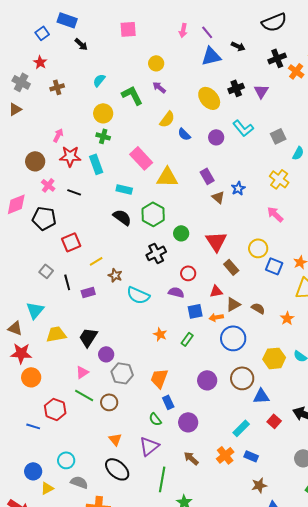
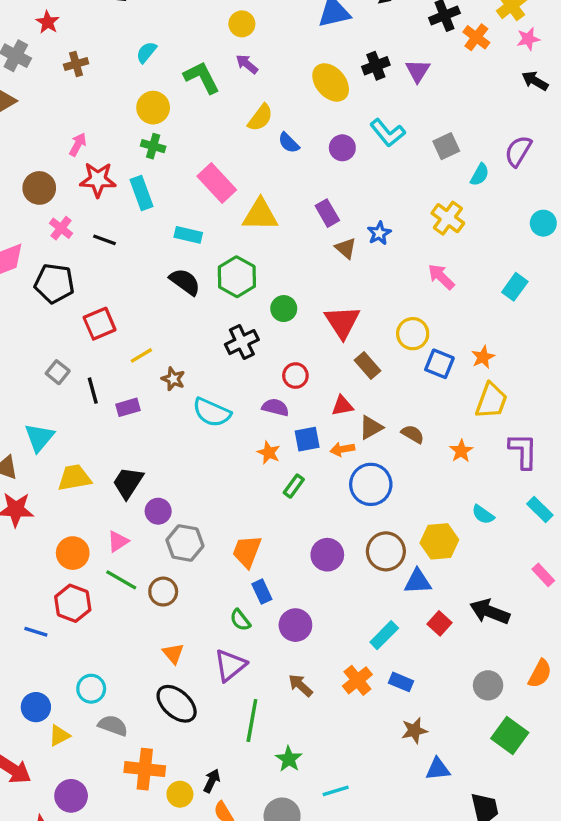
orange star: (160, 334) -> (269, 453), moved
yellow hexagon: (274, 358) -> (439, 541), moved
orange circle: (31, 377) -> (73, 553), moved

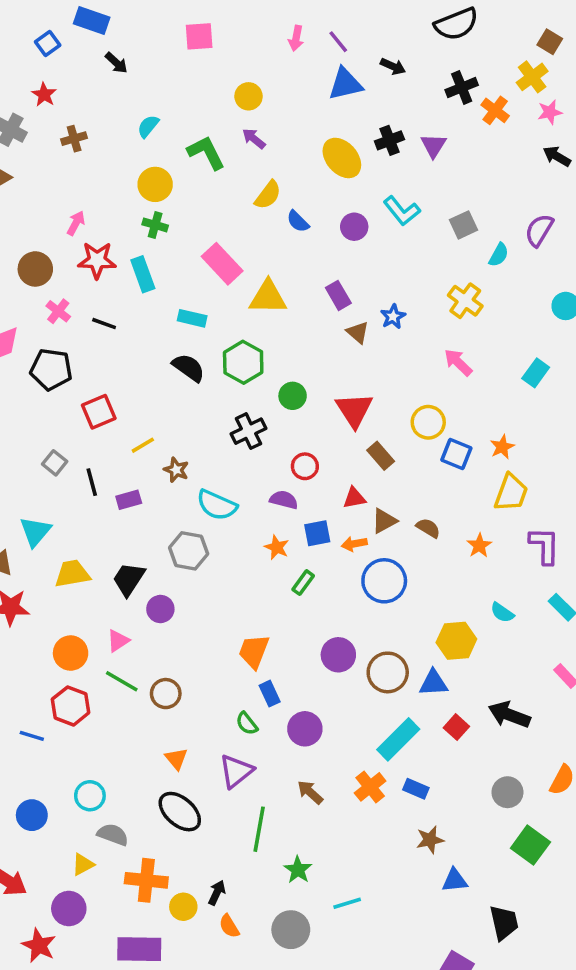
gray hexagon: (185, 543) -> (189, 551), moved
brown circle: (386, 551) -> (388, 672), moved
cyan rectangle: (384, 635) -> (398, 739), size x1.4
yellow triangle: (59, 736) -> (83, 864), moved

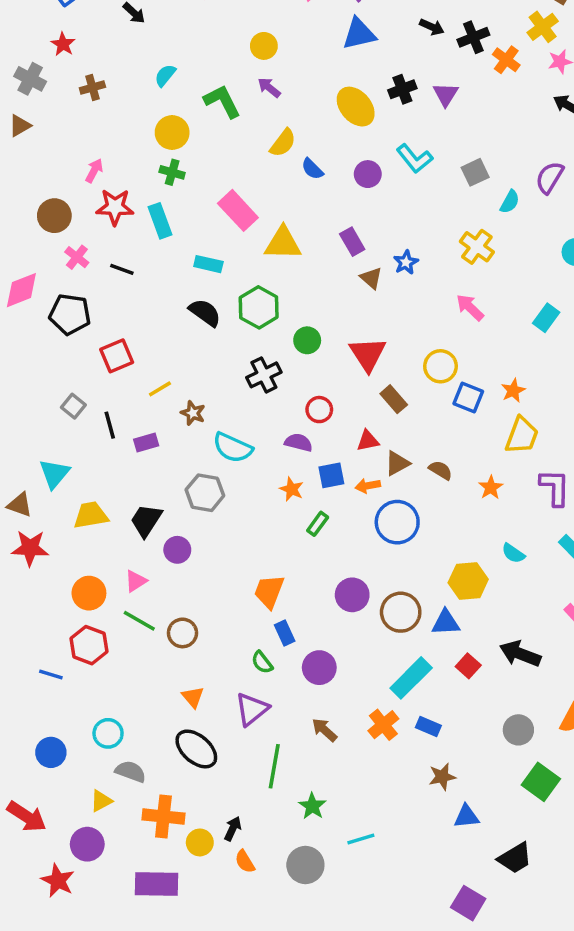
black arrow: (393, 66) -> (432, 27), moved
black trapezoid: (504, 923) -> (515, 858), turned 72

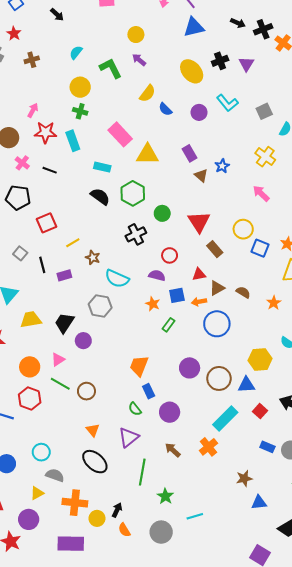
blue rectangle: (428, 726) -> (267, 447), moved

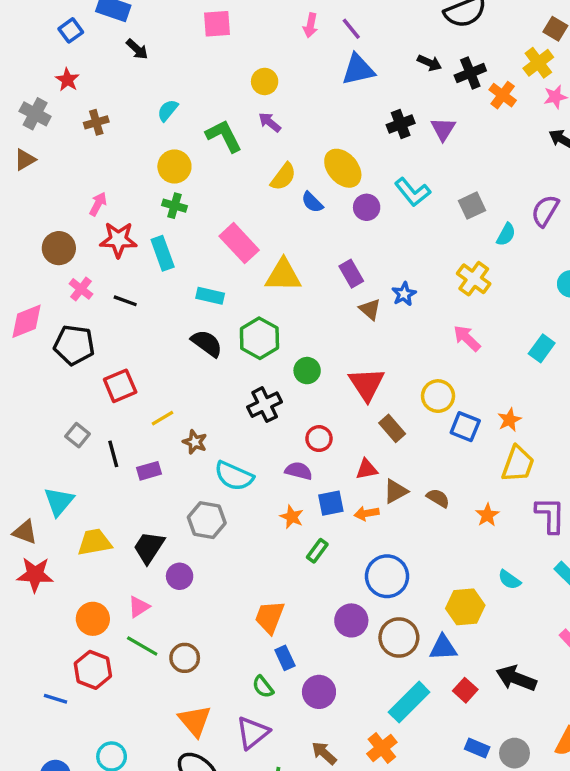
yellow ellipse: (192, 71) -> (343, 168), moved
blue circle: (217, 324) -> (387, 576), moved
orange triangle: (93, 430) -> (195, 721), size x1.5

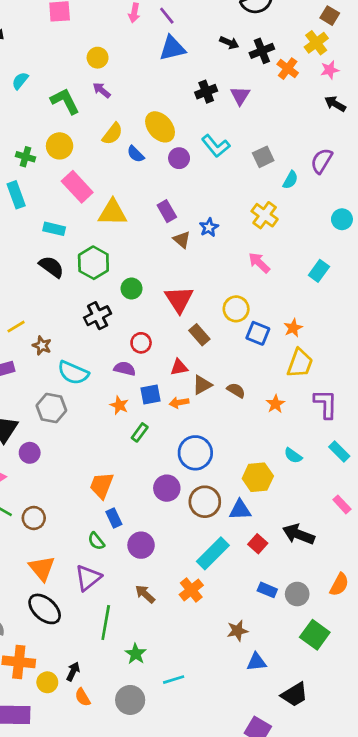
yellow circle: (174, 167) -> (60, 146), moved

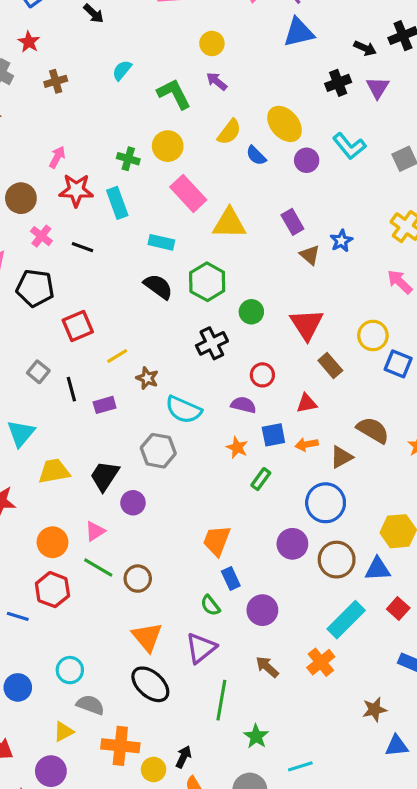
black arrow: (229, 43) -> (365, 48), moved
brown triangle: (202, 385) -> (341, 457), moved
brown semicircle: (236, 390) -> (373, 430), size x1.5

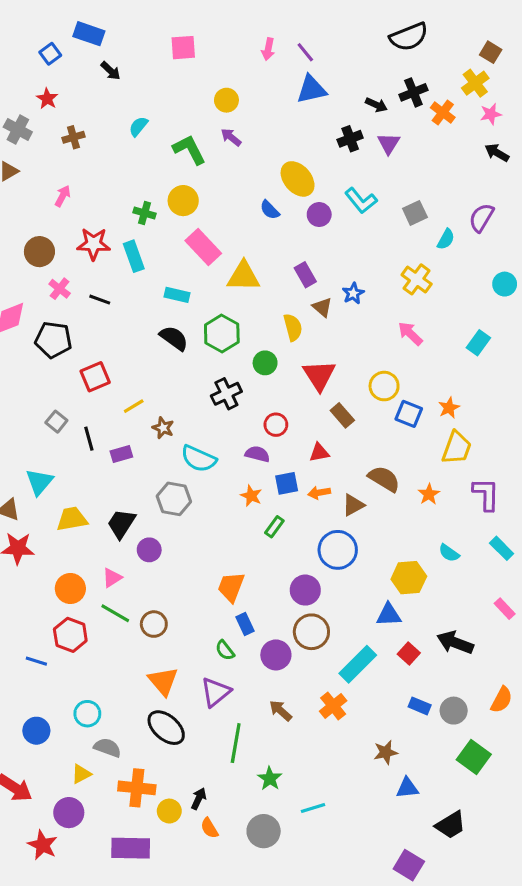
yellow semicircle: (229, 132) -> (293, 327), moved, turned -52
pink arrow: (57, 157) -> (63, 196), moved
brown circle: (337, 560) -> (311, 632), moved

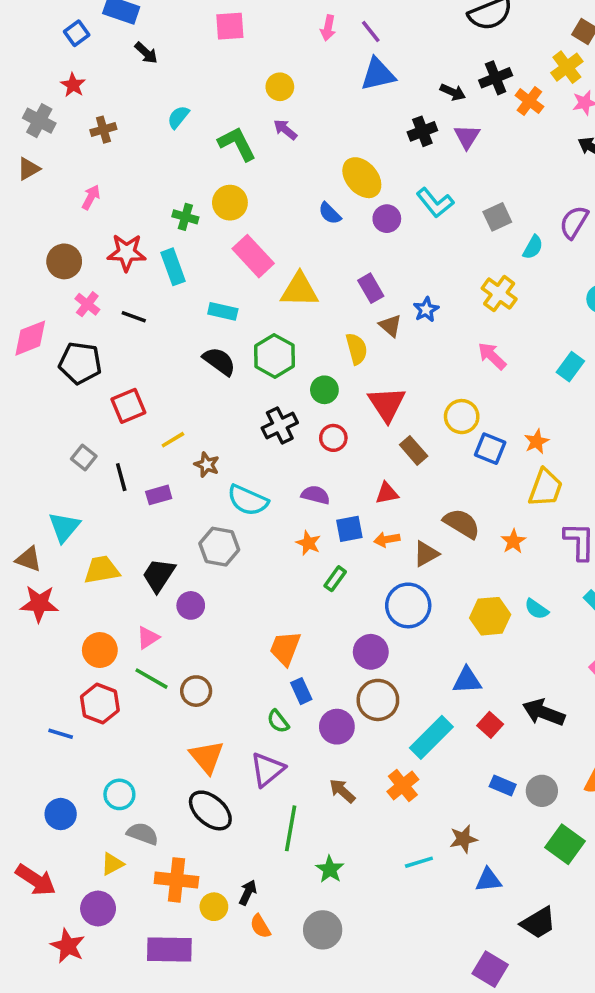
red circle: (276, 425) -> (333, 438), moved
yellow hexagon: (409, 578) -> (490, 616), moved
cyan line: (313, 808) -> (419, 862), moved

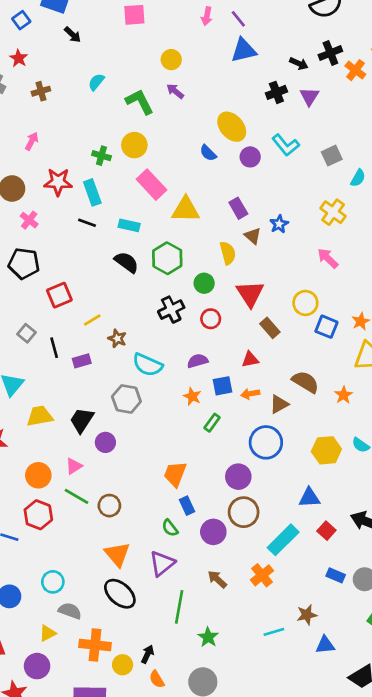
black line: (134, 317) -> (87, 223), moved
purple semicircle: (316, 495) -> (198, 361), turned -30

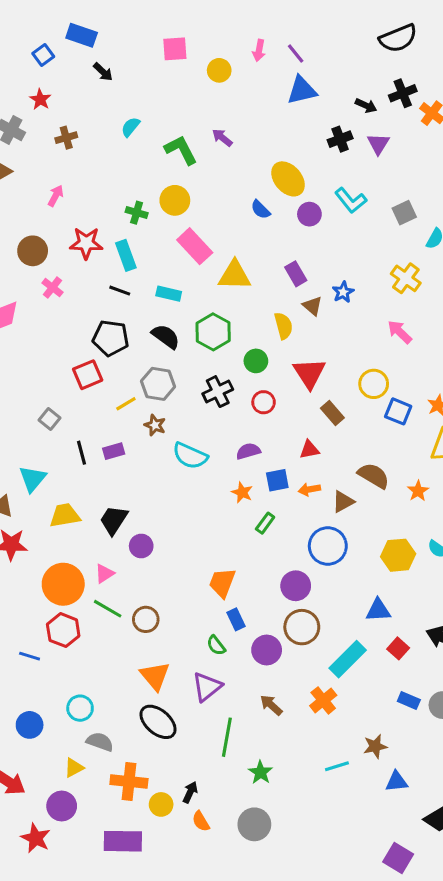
yellow circle: (171, 60) -> (219, 70), moved
black pentagon: (24, 263) -> (111, 338), moved
black line: (54, 348) -> (82, 453), moved
gray hexagon: (126, 399) -> (158, 384), moved
orange circle: (38, 475) -> (63, 584), size x1.4

